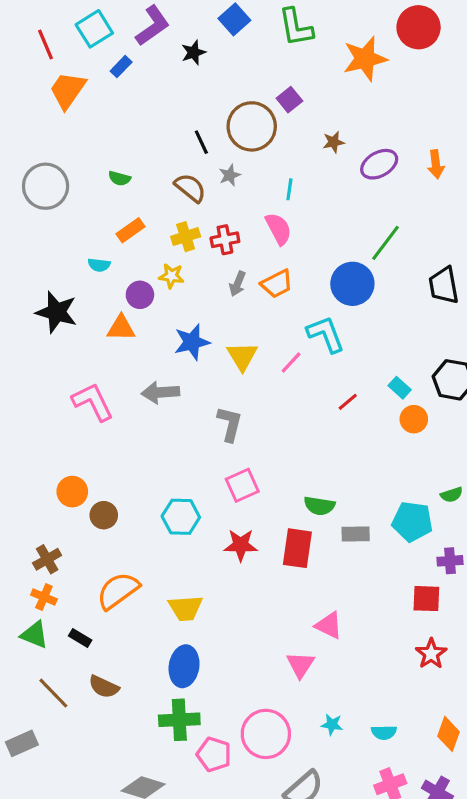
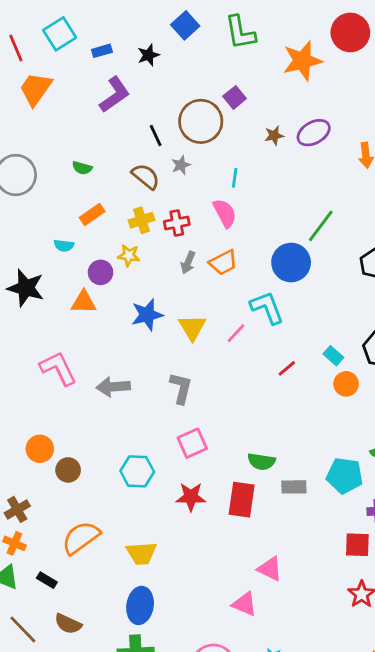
purple L-shape: (153, 26) -> (115, 95), moved
blue rectangle: (121, 67) -> (102, 51), moved, turned 30
purple ellipse: (379, 164) -> (314, 133), moved
gray arrow: (160, 392) -> (113, 387), moved
pink triangle: (300, 665) -> (244, 604), turned -40

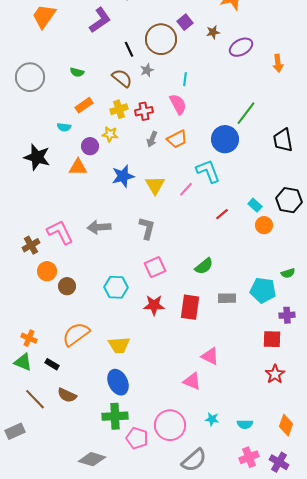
brown star: (274, 135) -> (213, 32), moved
pink L-shape: (58, 368) -> (60, 232), moved
green semicircle: (261, 461) -> (204, 266), moved, turned -48
brown cross: (17, 509) -> (31, 245), moved
blue ellipse: (140, 605) -> (118, 382), turned -35

